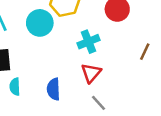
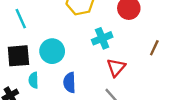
cyan circle: (40, 23) -> (52, 51), moved
red triangle: (91, 73) -> (116, 67), moved

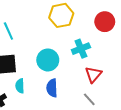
cyan circle: (52, 51) -> (48, 60), moved

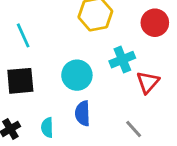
red triangle: (93, 74) -> (148, 82), moved
cyan semicircle: (20, 86) -> (47, 128), moved

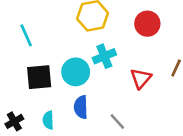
cyan cross: (122, 60) -> (104, 56), moved
black square: (20, 81) -> (39, 77), moved
gray line: (134, 129) -> (117, 121), moved

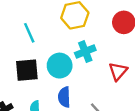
cyan line: (26, 35) -> (29, 33), moved

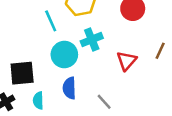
cyan line: (29, 33) -> (51, 21), moved
black square: (27, 70) -> (22, 73), moved

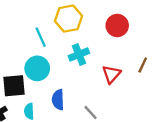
cyan circle: (64, 55) -> (37, 68), moved

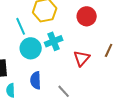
cyan circle: (37, 68) -> (31, 48), moved

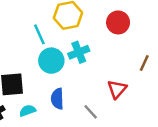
red triangle: (82, 58) -> (117, 89), moved
cyan semicircle: (11, 90) -> (28, 111), turned 72

